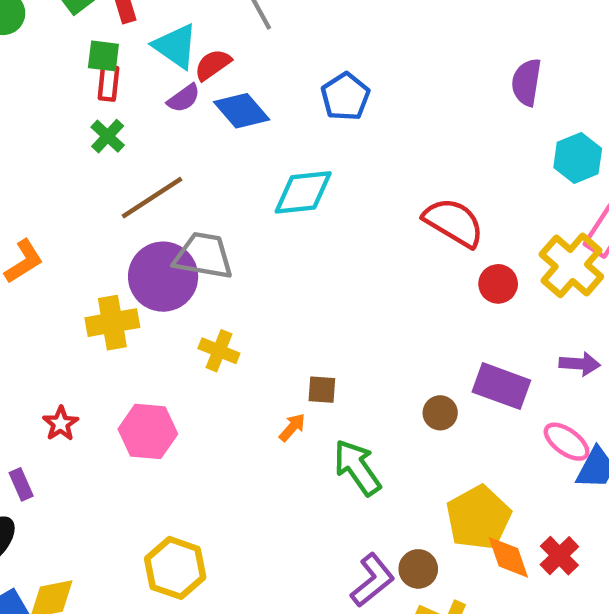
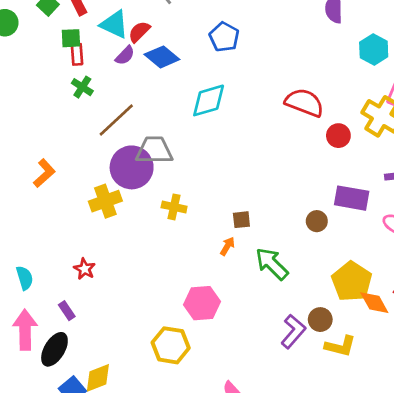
pink hexagon: (148, 431) -> (202, 303), moved

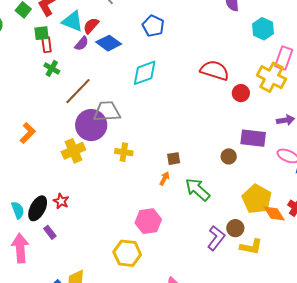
black ellipse: (54, 349) -> (38, 208), moved

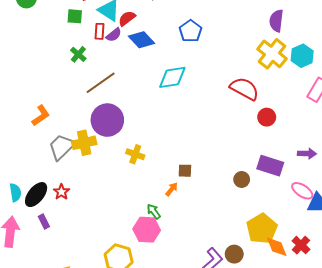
red rectangle: (47, 45) -> (99, 31), moved
yellow cross: (272, 77) -> (272, 54), moved
gray trapezoid: (107, 112) -> (62, 147), moved, turned -52
green arrow: (198, 189) -> (154, 212), moved, size x0.6

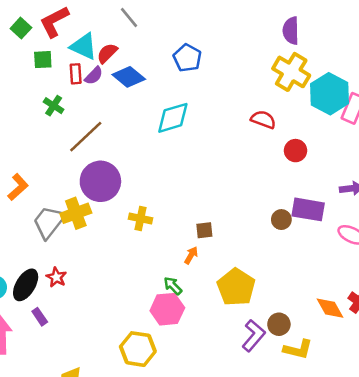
cyan hexagon: (302, 56) -> (329, 94), moved, size x1.4
red semicircle: (244, 89) -> (263, 120), size x0.7
brown circle: (242, 179) -> (281, 220), moved
yellow pentagon: (262, 229) -> (236, 287), moved

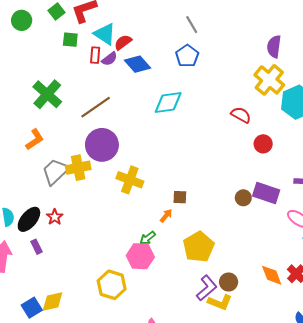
gray line: (129, 17) -> (192, 25), moved
green cross: (54, 106) -> (47, 94), moved, size x1.8
yellow cross: (141, 218) -> (130, 180), size x1.4
green arrow: (173, 286) -> (148, 238), turned -91
yellow L-shape: (298, 349) -> (220, 302), moved

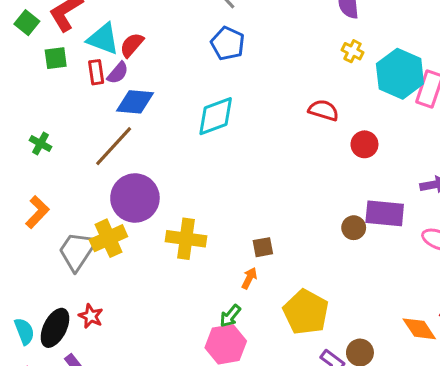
blue diamond: (137, 64) -> (135, 102), moved, turned -30
yellow cross: (269, 80) -> (352, 51), size x0.5
green cross: (47, 94) -> (40, 144), size x0.5

